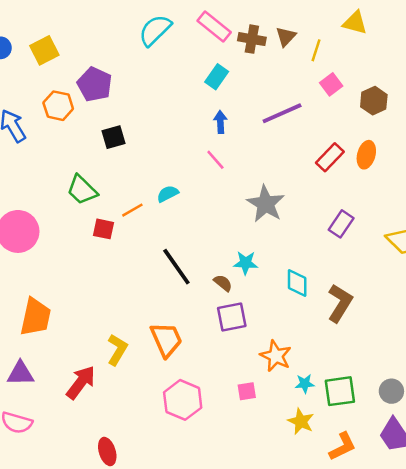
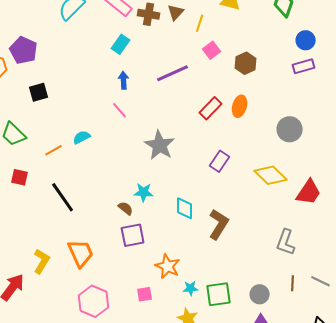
red square: (103, 229) -> (20, 177), moved
black line: (176, 267) -> (63, 197), moved

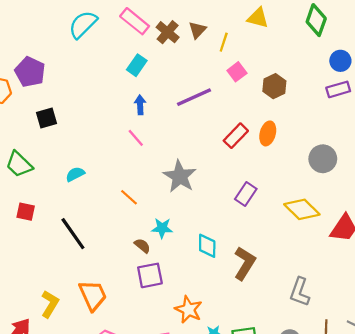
brown cross: (149, 14) -> (168, 32), turned 30
cyan semicircle: (82, 137) -> (75, 174), moved
orange line: (54, 150) -> (129, 197), moved, turned 72
gray L-shape: (286, 242) -> (300, 292), moved

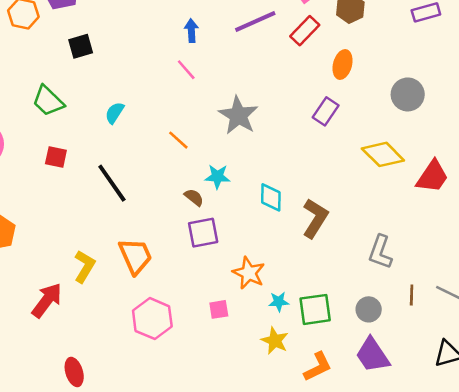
red rectangle: (236, 136) -> (305, 31), moved
cyan semicircle: (75, 174) -> (115, 113), turned -30
purple rectangle: (246, 194) -> (326, 111), moved

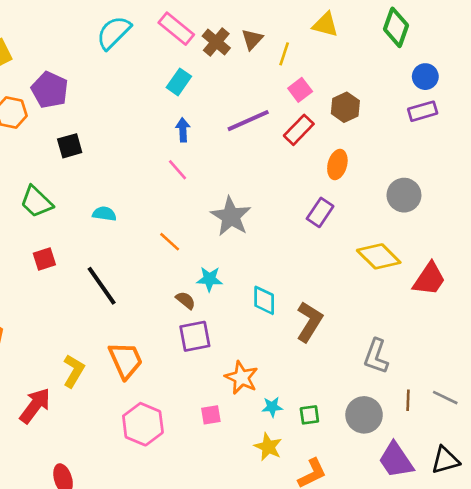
cyan semicircle: (115, 113) -> (104, 214), turned 65
red square: (56, 157) -> (44, 259), turned -30
green square: (315, 309) -> (309, 415), size x0.6
gray circle: (369, 309) -> (364, 415), size x1.4
purple trapezoid: (372, 355) -> (396, 460), moved

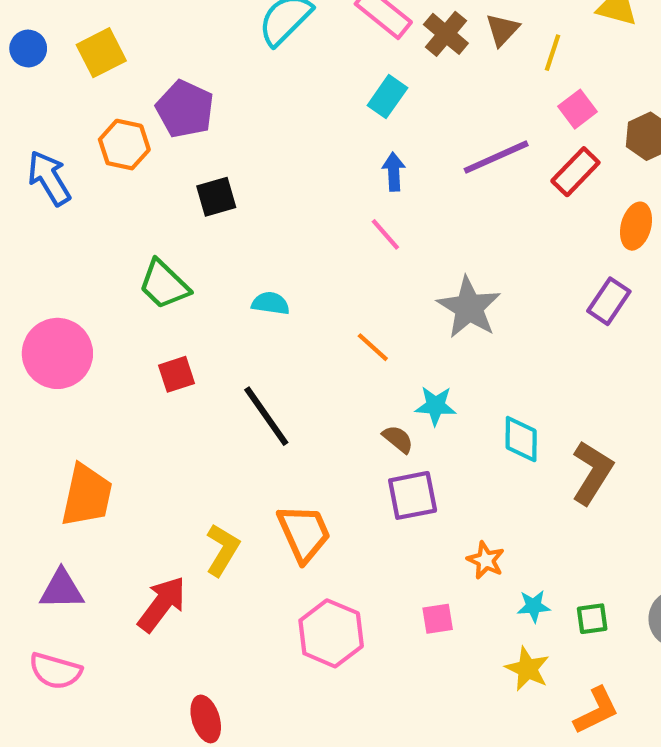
orange star: (241, 378) -> (486, 560), size x0.7

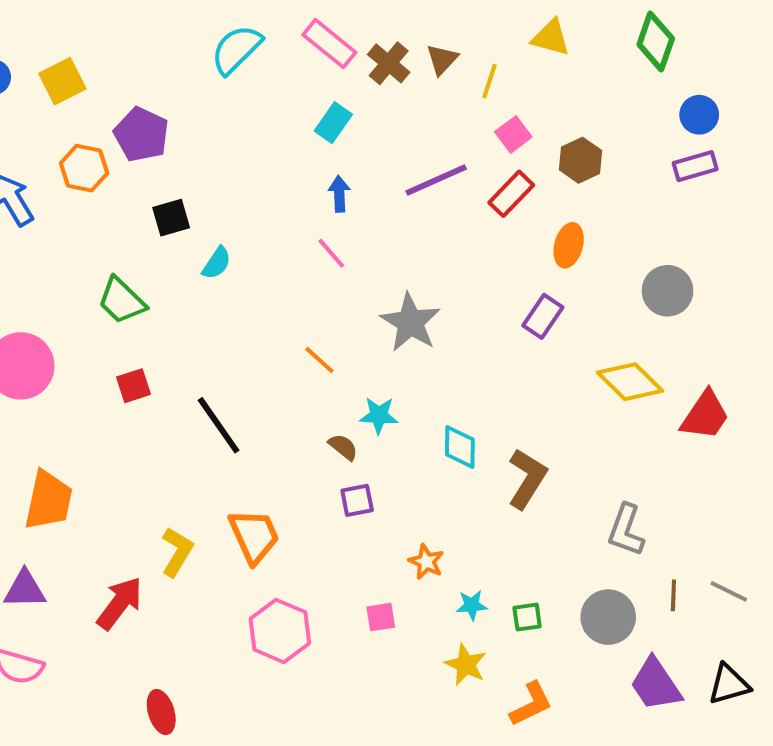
cyan semicircle: (270, 303) -> (217, 263), moved, turned 116
purple square: (413, 495) -> (357, 500), size x0.7

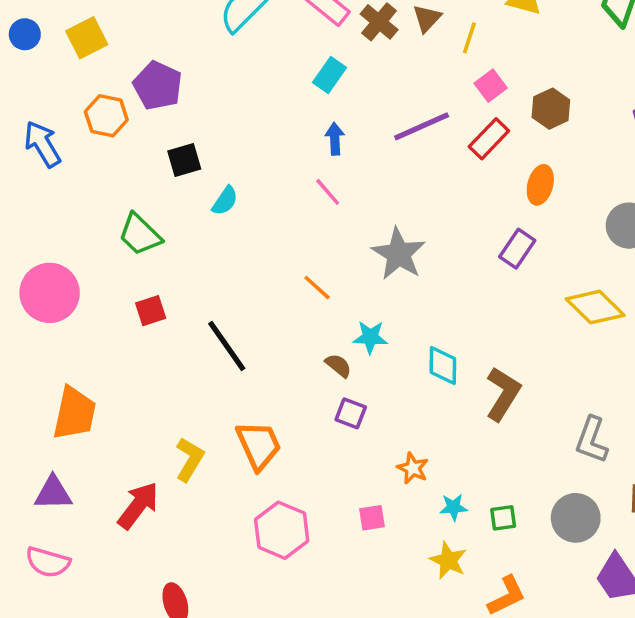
purple square: (357, 500) -> (351, 413), turned 32

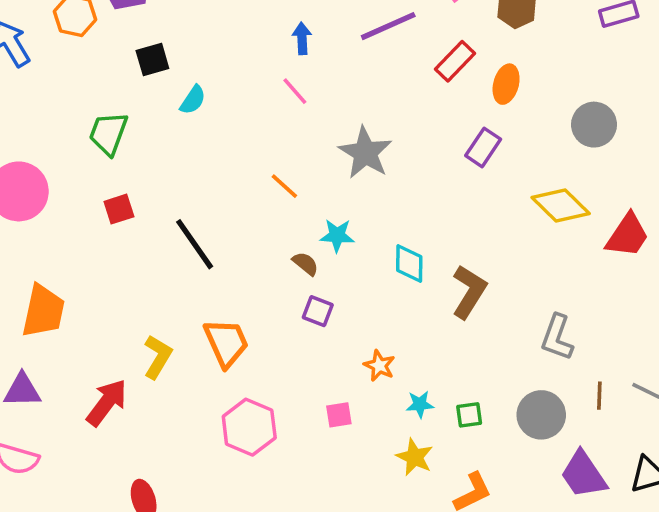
red rectangle: (489, 139) -> (455, 61), moved
green trapezoid: (140, 234) -> (108, 133), turned 66

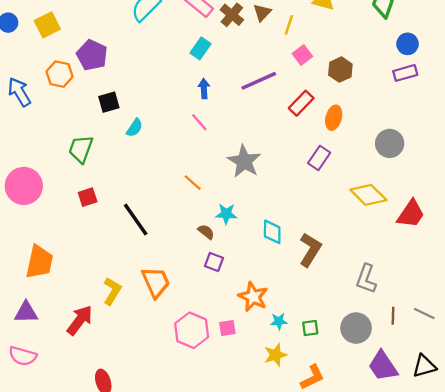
orange star: (379, 366) -> (253, 297), size x1.5
pink hexagon: (249, 427) -> (192, 330), moved
yellow star: (415, 457) -> (275, 355), turned 30

